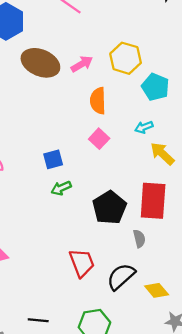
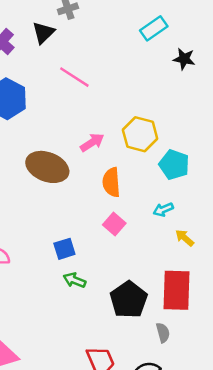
brown ellipse: (40, 63) -> (47, 167), moved
yellow arrow: (162, 154) -> (185, 238), size x0.7
green arrow: (61, 188) -> (75, 280), turned 48

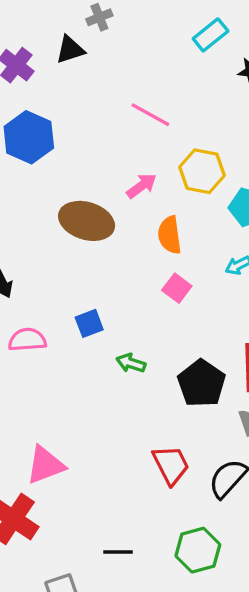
black triangle: (43, 33) -> (70, 50), turned 30
pink line: (74, 77) -> (150, 115), moved
blue square: (64, 249) -> (89, 323), moved

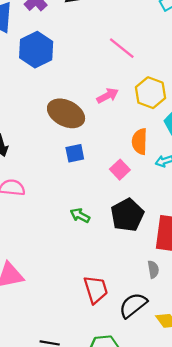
orange semicircle: (170, 235) -> (140, 141), moved
blue square: (89, 323) -> (75, 153), moved
black pentagon: (201, 383) -> (127, 215), moved

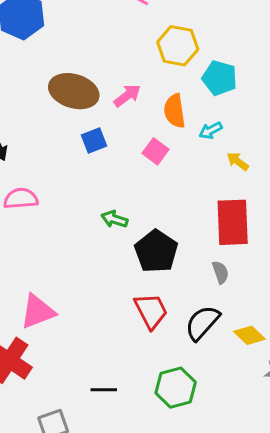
pink arrow: (108, 96) -> (127, 96), moved
black pentagon: (127, 215) -> (156, 251), moved

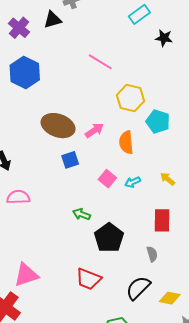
cyan arrow: (211, 130) -> (133, 182), moved
pink square: (155, 151) -> (107, 179), moved
red rectangle: (233, 222) -> (162, 220), size x0.7
red trapezoid: (151, 311) -> (88, 279), moved, turned 136
yellow diamond: (249, 335) -> (170, 298), turned -35

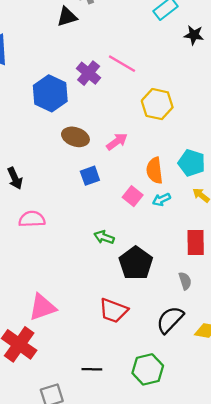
purple cross: (19, 28) -> (89, 73), moved
blue hexagon: (25, 72) -> (50, 93), moved
cyan pentagon: (158, 121) -> (192, 163), moved
brown ellipse: (58, 126) -> (75, 137), size x0.7
orange semicircle: (126, 142) -> (155, 170), moved

